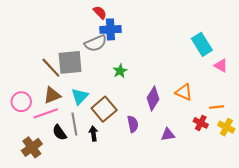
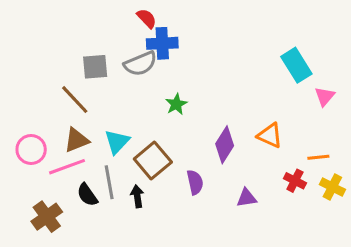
gray square: (70, 62) -> (95, 67), moved, size x0.7
pink triangle: (221, 66) -> (325, 96), turned 40

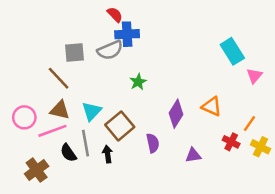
brown triangle: (76, 140) -> (60, 110), turned 35
orange line: (318, 157) -> (249, 123), turned -49

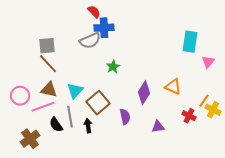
cyan rectangle: (232, 51) -> (190, 42), turned 40
gray square: (74, 53) -> (47, 46), moved
yellow cross: (260, 147) -> (213, 110), moved

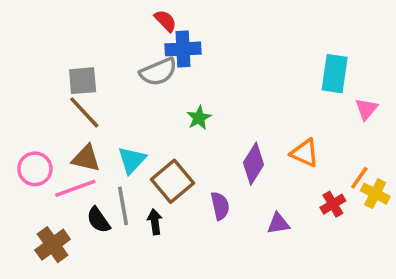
red cross: (189, 116) -> (333, 204), turned 32

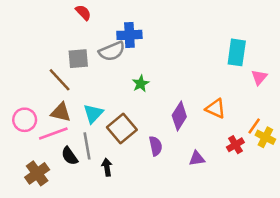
red semicircle: (165, 21) -> (83, 12), moved
gray square: (83, 81) -> (78, 59), moved
black arrow: (155, 222) -> (107, 167), moved

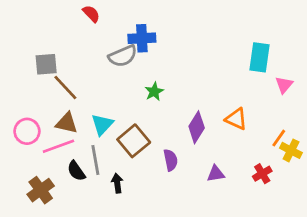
gray square: (78, 59) -> (46, 64), moved
red cross: (235, 145) -> (262, 174), moved

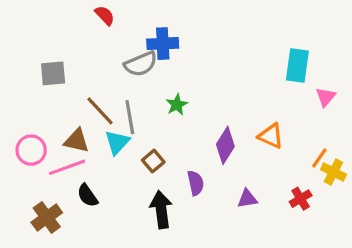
brown line: (65, 88) -> (100, 111), moved
brown square: (134, 141) -> (153, 161), size x0.6
gray line: (95, 160) -> (130, 117), moved
black arrow: (117, 183) -> (161, 210), moved, size x1.6

